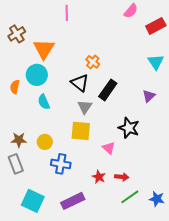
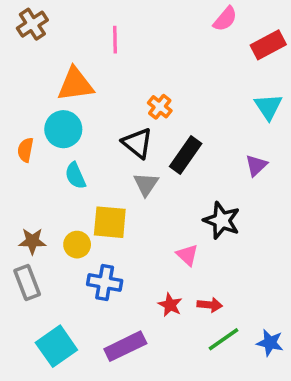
pink line: (67, 13) -> (115, 40), moved
brown cross: (17, 34) -> (32, 24), moved
orange triangle: (44, 49) -> (75, 84), turned 50
yellow square: (81, 131) -> (110, 222), moved
cyan square: (33, 201) -> (56, 346), turned 30

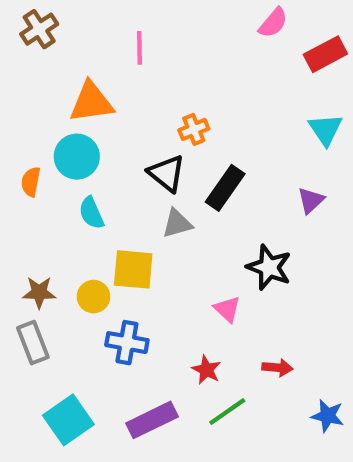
orange cross: (160, 107) -> (194, 129), turned 30
gray triangle: (146, 184) -> (177, 223), turned 40
red arrow: (210, 305) -> (277, 368), moved
green line: (223, 339) -> (227, 412), moved

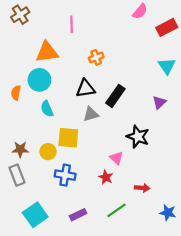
orange cross: (194, 129) -> (96, 57), moved
black triangle: (167, 173) -> (85, 88), turned -48
red star: (206, 370) -> (106, 177), moved
purple rectangle: (152, 420) -> (78, 215), size x0.7

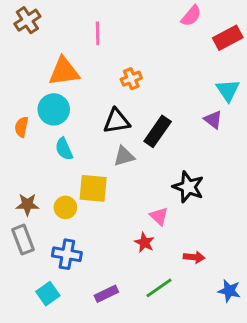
purple triangle: (159, 102) -> (213, 120), moved, turned -40
blue cross: (65, 175) -> (67, 254), moved
cyan square: (35, 215) -> (48, 294), size x0.7

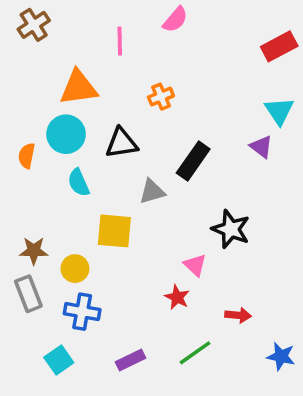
pink semicircle: (191, 16) -> (175, 20), moved
black triangle: (117, 121) -> (122, 143), moved
yellow circle: (65, 207) -> (75, 269), moved

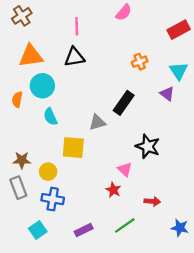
pink semicircle: (175, 20) -> (124, 12), moved
orange triangle: (79, 88) -> (31, 56), moved
orange cross: (161, 97) -> (140, 62), moved
black triangle: (122, 143) -> (74, 57), moved

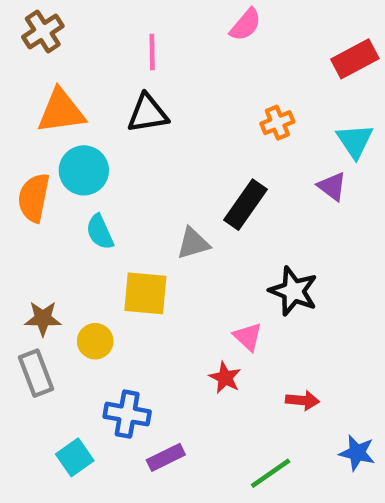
orange semicircle: (17, 99) -> (34, 198), size x1.5
blue cross: (53, 199) -> (127, 414), moved
green line: (125, 225) -> (271, 473), moved

